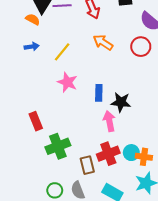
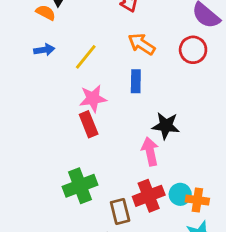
pink star: (67, 82) -> (93, 98), turned -30
blue rectangle: (99, 93) -> (136, 81), moved
red rectangle: (36, 121) -> (89, 124), moved

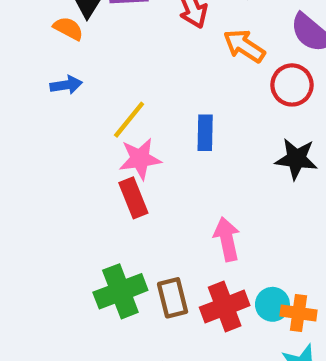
orange arrow: (142, 44) -> (244, 46), moved
yellow line: (86, 57) -> (129, 120), moved
black star: (166, 126) -> (296, 159), moved
brown rectangle: (120, 211) -> (173, 298), moved

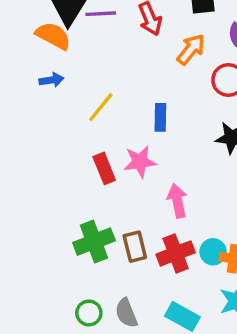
orange semicircle: (68, 28) -> (53, 36), size x1.5
orange arrow: (244, 46) -> (191, 49), turned 96
pink star: (140, 159) -> (140, 162), moved

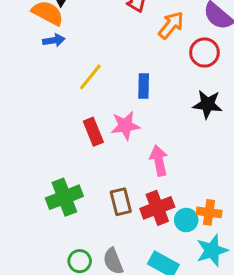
blue arrow: (51, 80) -> (54, 40), moved
green cross: (94, 242) -> (64, 197), moved
cyan circle: (213, 252) -> (186, 220), moved

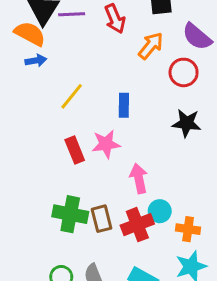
green cross: (64, 197) -> (70, 214), moved, turned 32
cyan circle: (186, 220) -> (160, 211), moved

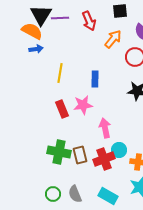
yellow line: (72, 96) -> (60, 73), turned -30

